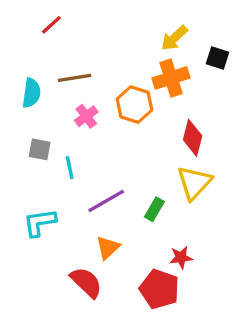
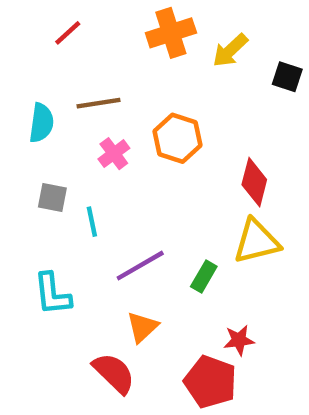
orange cross: (171, 78) -> (171, 33), moved
yellow triangle: (194, 183) -> (257, 241), turned 33
cyan L-shape: (40, 223) -> (52, 294), turned -88

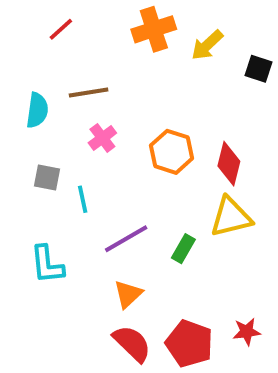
orange hexagon: (178, 138) -> (172, 152), moved
red star: (239, 340) -> (247, 332), moved
red semicircle: (114, 373) -> (132, 343), moved

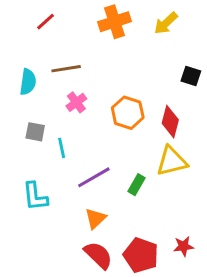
yellow arrow: (207, 45) -> (166, 23), moved
black square: (259, 69) -> (191, 76), moved

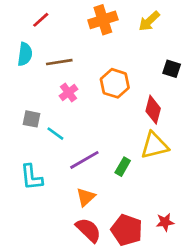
cyan semicircle: (28, 82) -> (25, 54), moved
orange hexagon: (128, 113) -> (115, 83), moved
cyan line: (62, 148) -> (55, 134), turned -42

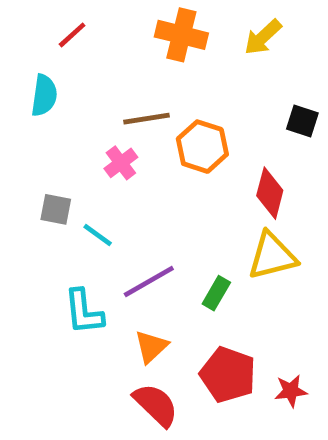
orange cross: (103, 20) -> (181, 35), turned 32
brown line: (59, 62) -> (147, 119), moved
cyan L-shape: (31, 177) -> (84, 312), moved
red pentagon: (127, 230) -> (228, 375), moved

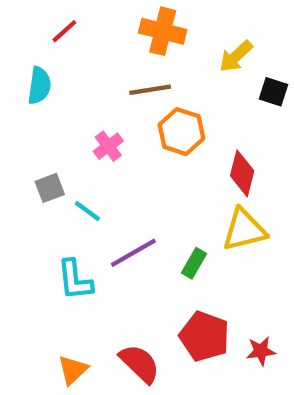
yellow arrow: (263, 37) -> (236, 56), moved
brown line: (147, 119) -> (150, 90), moved
black square: (302, 121) -> (273, 92), moved
gray square: (56, 209) -> (50, 188), turned -32
orange triangle: (151, 347) -> (73, 370), moved

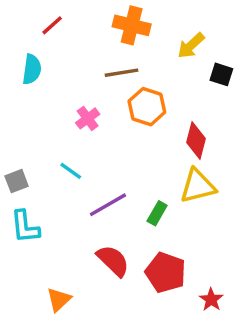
gray square: (50, 188) -> (17, 181), moved
cyan L-shape: (75, 280) -> (25, 227), moved
red star: (261, 351) -> (211, 300), moved, turned -30
red semicircle: (140, 364) -> (113, 261), moved

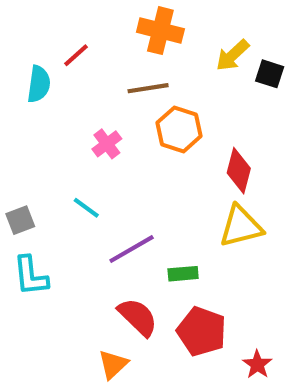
red line: (52, 25) -> (76, 55), moved
black square: (221, 74) -> (270, 74), moved
green rectangle: (157, 213) -> (183, 274), moved, turned 55
orange triangle: (59, 300) -> (113, 364), moved

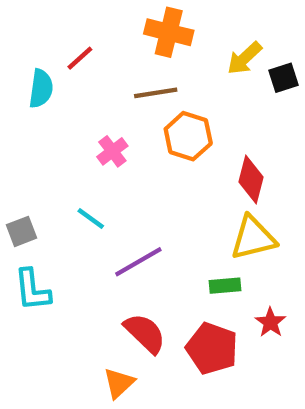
black square: (270, 74) -> (283, 78), turned -36
green rectangle: (183, 274) -> (225, 286), moved
red star: (257, 364) -> (270, 322), moved

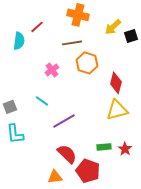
green rectangle: (225, 286) -> (104, 147), moved
red pentagon: (212, 348) -> (88, 171), moved
orange triangle: (119, 383) -> (55, 177), turned 35

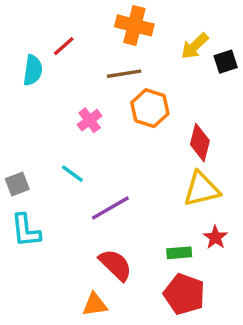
red star: (125, 149) -> (215, 237), moved
red pentagon: (88, 171) -> (184, 294), moved

